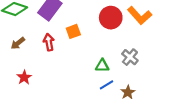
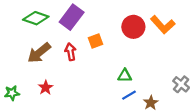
brown arrow: (18, 43) -> (39, 53), size x1.6
gray cross: (130, 57) -> (181, 84), moved

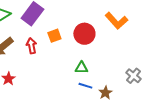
red circle: (133, 27) -> (84, 34), moved
blue line: (129, 95) -> (85, 86), turned 48

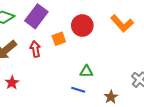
red circle: (84, 34) -> (82, 26), moved
blue line: (85, 86) -> (78, 90), moved

